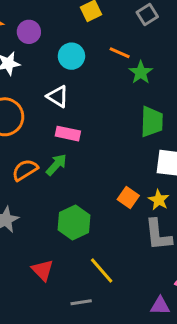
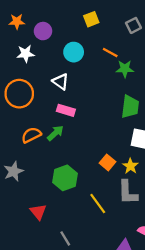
green star: (141, 72) -> (125, 69), turned 30
yellow line: (102, 271) -> (98, 203), moved
gray line: (81, 302) -> (65, 238), turned 63

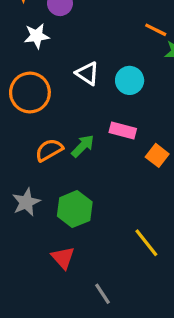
cyan circle: (74, 52) -> (130, 80), moved
pink rectangle: (66, 110) -> (123, 131), moved
orange square: (108, 162) -> (157, 155), moved
green hexagon: (65, 178) -> (75, 209), moved

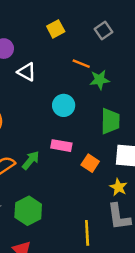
white triangle: (87, 73) -> (27, 72), moved
yellow line: (146, 243) -> (87, 233), turned 40

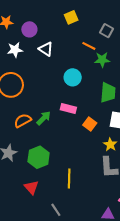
gray square: (103, 30) -> (106, 31), moved, turned -32
yellow line: (87, 233) -> (69, 178), moved

